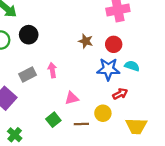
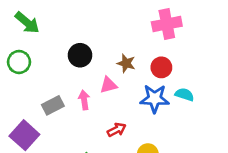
black circle: (29, 35) -> (80, 55), moved
red arrow: (120, 94) -> (117, 130), moved
pink triangle: (72, 98) -> (108, 85), moved

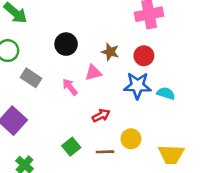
cyan semicircle: (184, 95) -> (166, 93), moved
pink arrow: (84, 100) -> (70, 87), turned -30
gray rectangle: (53, 105) -> (31, 78), moved, turned 60

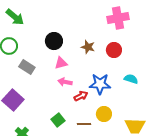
pink triangle: (93, 73) -> (61, 63), moved
blue star: (137, 86) -> (100, 84), moved
pink arrow: (70, 87) -> (65, 82), moved, turned -40

